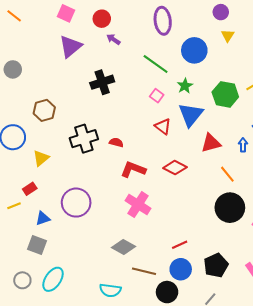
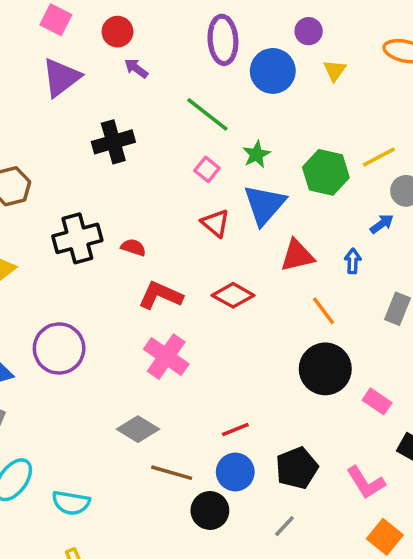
purple circle: (221, 12) -> (309, 31), moved
blue circle: (194, 50) -> (273, 71), moved
cyan semicircle: (110, 290) -> (71, 503), moved

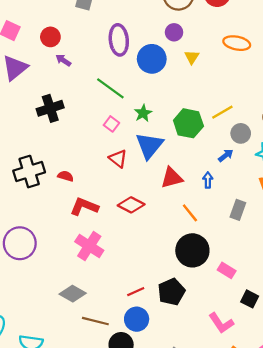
black pentagon: (297, 468) -> (171, 292), moved

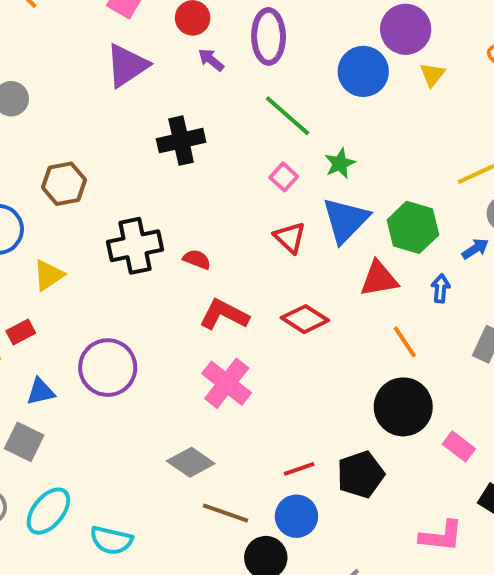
purple circle: (174, 32) -> (406, 29), size x1.6
purple ellipse: (119, 40) -> (269, 36), moved
green hexagon: (188, 123) -> (413, 227), moved
pink L-shape: (221, 323) -> (441, 536), turned -55

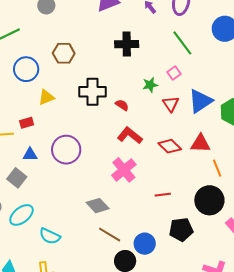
green star: (340, 163) -> (150, 85), moved
red triangle: (379, 279) -> (200, 143), moved
red line: (299, 469) -> (163, 195), moved

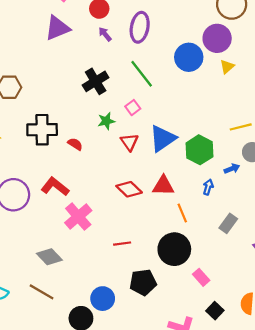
black cross: (127, 44) -> (96, 81), moved, turned -30
red L-shape: (130, 135) -> (55, 187), moved
brown line: (110, 235) -> (42, 292), moved

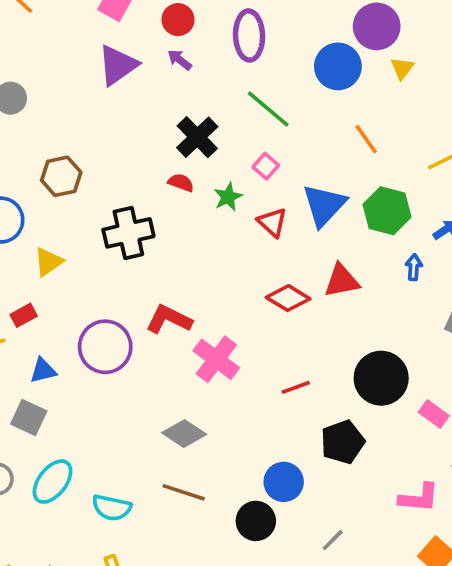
purple arrow: (105, 34) -> (180, 60), moved
red semicircle: (75, 144) -> (181, 183), moved
orange line: (182, 213) -> (366, 139), moved

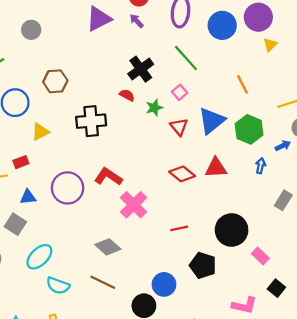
blue circle: (338, 66) -> (222, 25), moved
black pentagon: (343, 442) -> (203, 265), turned 30
cyan ellipse: (53, 482) -> (39, 257), moved

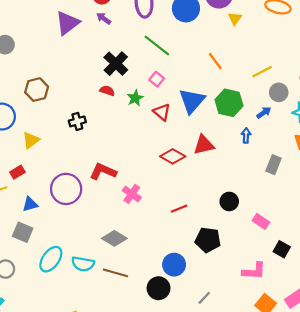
black cross: (91, 121) -> (77, 121), size x0.6
pink cross: (134, 205) -> (132, 194), size x0.7
black circle: (232, 230) -> (229, 201), size x0.6
cyan semicircle: (58, 286) -> (83, 264), moved

